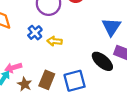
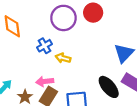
pink arrow: (13, 68) -> (45, 81), moved

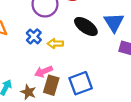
black ellipse: (109, 87) -> (86, 26), moved

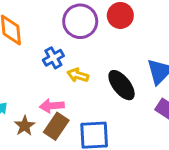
black ellipse: (86, 26) -> (122, 85), moved

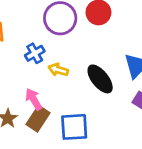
pink arrow: (52, 106) -> (34, 99), turned 65

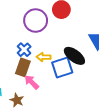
brown rectangle: (38, 119) -> (23, 67), moved
blue square: (74, 127) -> (62, 68), moved

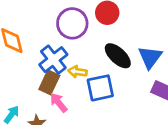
blue cross: (24, 50) -> (53, 60), size x1.5
black ellipse: (74, 56) -> (118, 56), moved

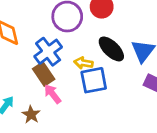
yellow arrow: (77, 72) -> (83, 63), moved
brown rectangle: (49, 82) -> (44, 74), turned -60

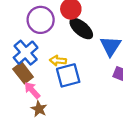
black ellipse: (111, 49) -> (81, 29), moved
brown star: (31, 115) -> (39, 109), moved

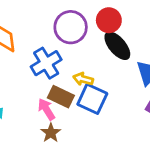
brown rectangle: (23, 73) -> (61, 97), moved, turned -36
blue square: (68, 75) -> (92, 99), turned 30

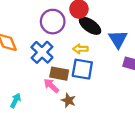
yellow arrow: (83, 79) -> (80, 49), moved
brown star: (51, 133) -> (68, 100), moved

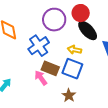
brown star: (68, 100) -> (69, 95), moved

